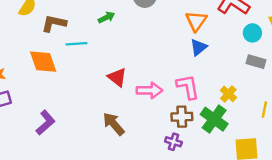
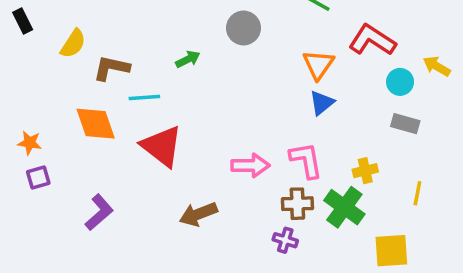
red triangle: (117, 77) -> (162, 146), moved, size x1.5
yellow cross: (228, 94) -> (365, 171), turned 35
brown arrow: (114, 124) -> (198, 214), turned -70

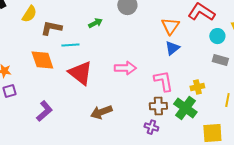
pink arrow: (250, 165) -> (125, 68), moved

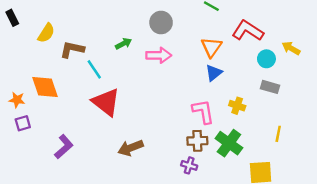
cyan line: (70, 45) -> (94, 69), turned 60
orange diamond: (42, 60) -> (45, 87), moved
pink arrow: (125, 68) -> (159, 55), moved
yellow cross: (197, 87) -> (237, 106), moved, turned 32

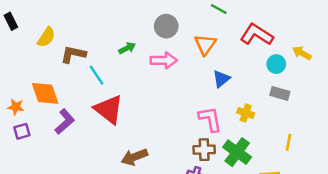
orange triangle: (211, 47) -> (205, 44), moved
purple L-shape: (64, 147) -> (65, 122), moved

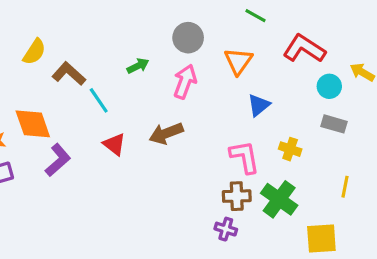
brown L-shape: (73, 54) -> (69, 74), turned 30
pink arrow: (164, 60) -> (185, 82), turned -70
red triangle: (109, 109) -> (114, 144), size x0.6
brown arrow: (134, 157) -> (166, 133), moved

